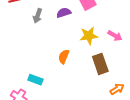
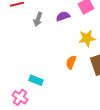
orange semicircle: (64, 57) -> (71, 62), moved

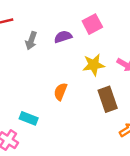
orange semicircle: (71, 62) -> (60, 92), moved

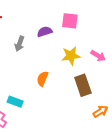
pink square: (92, 24) -> (70, 21), turned 35
gray arrow: (31, 41) -> (20, 44), moved

